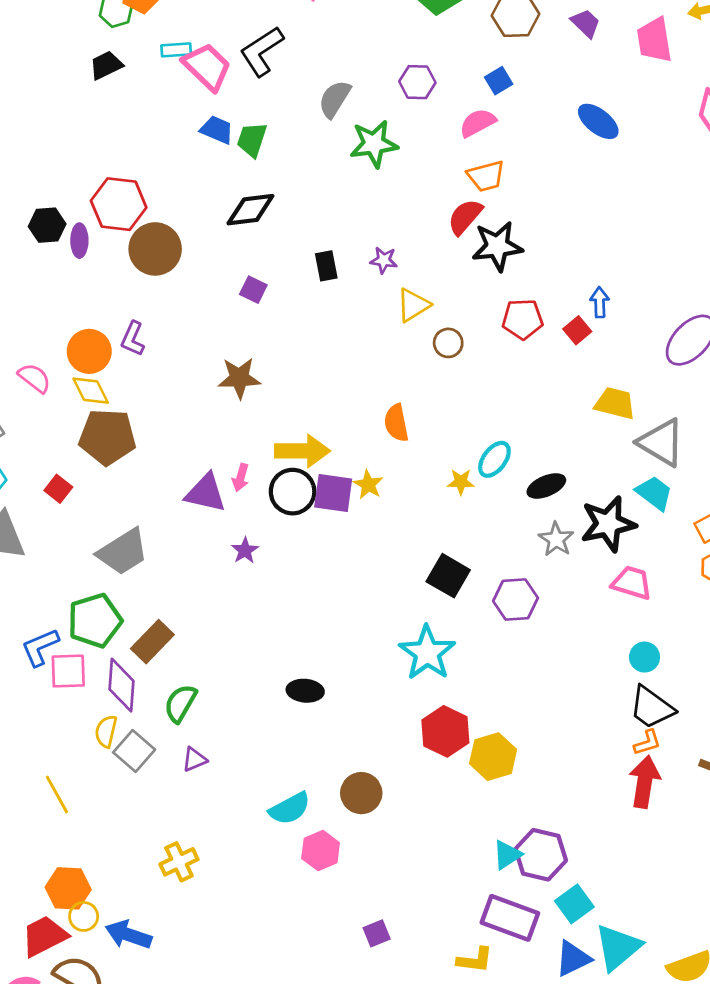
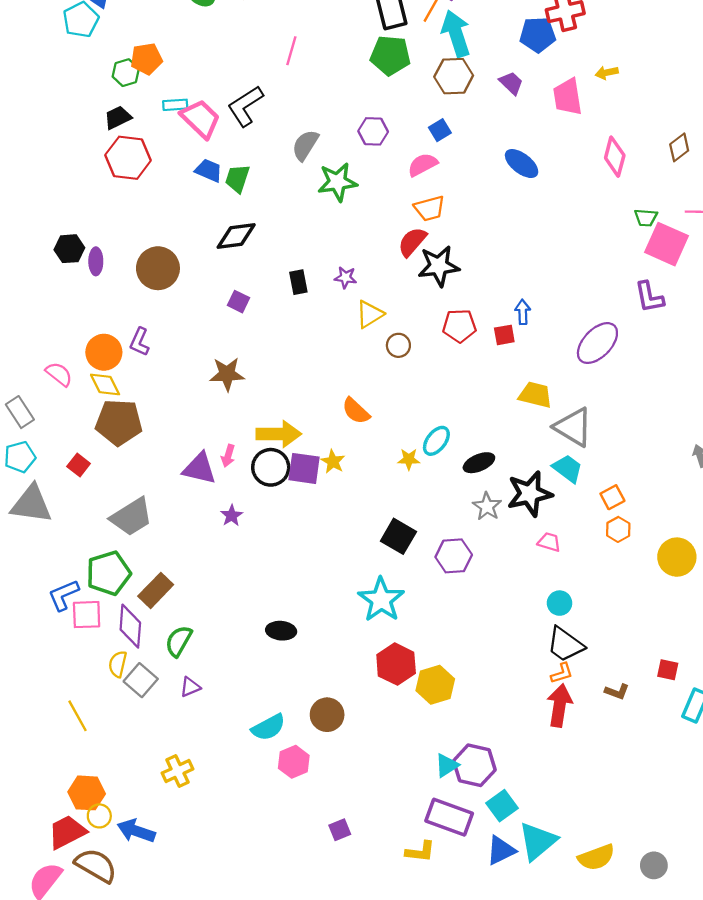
red hexagon: (119, 204) -> (128, 158), moved
red square: (577, 330) -> (504, 335), turned 30
orange semicircle: (396, 423) -> (356, 411), turned -36
pink trapezoid: (632, 583) -> (549, 542), size x0.7

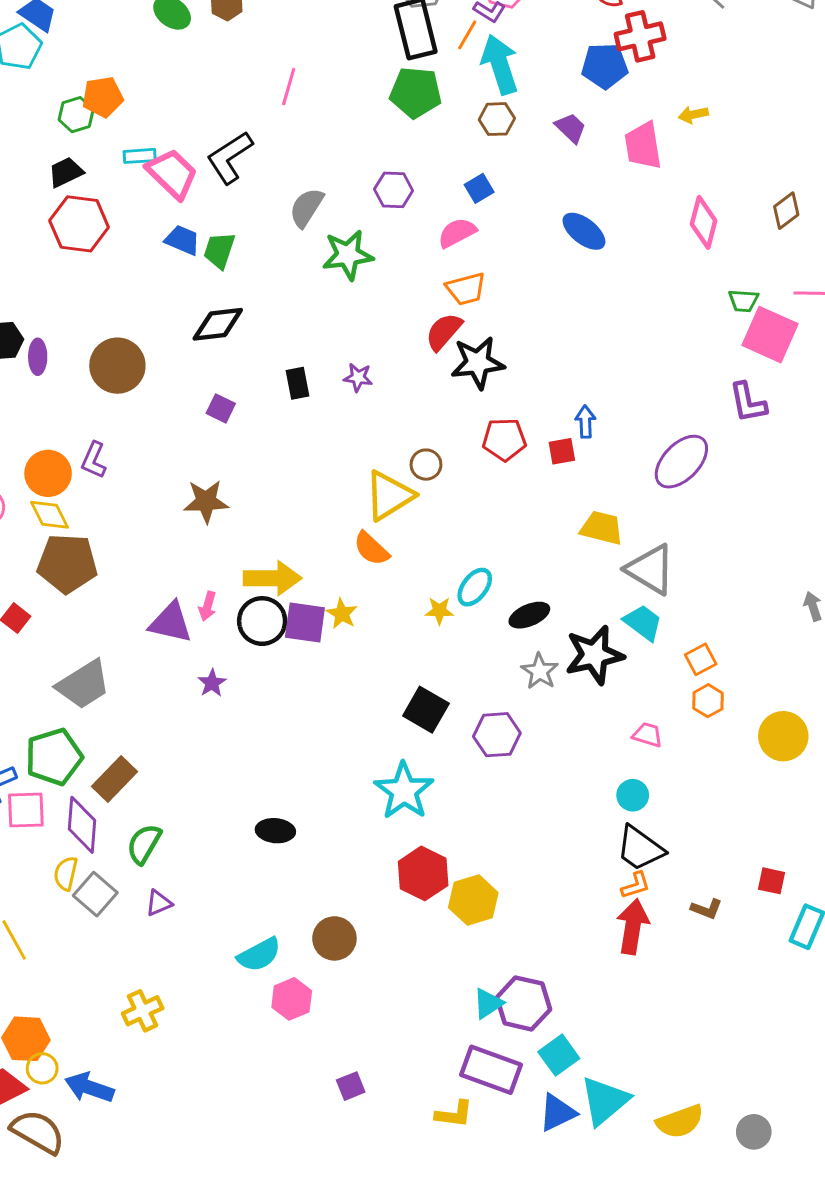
brown hexagon: (454, 76) -> (497, 119), size x0.7
yellow triangle: (370, 314) -> (389, 496), moved, size x1.4
pink trapezoid: (549, 542) -> (647, 735), moved

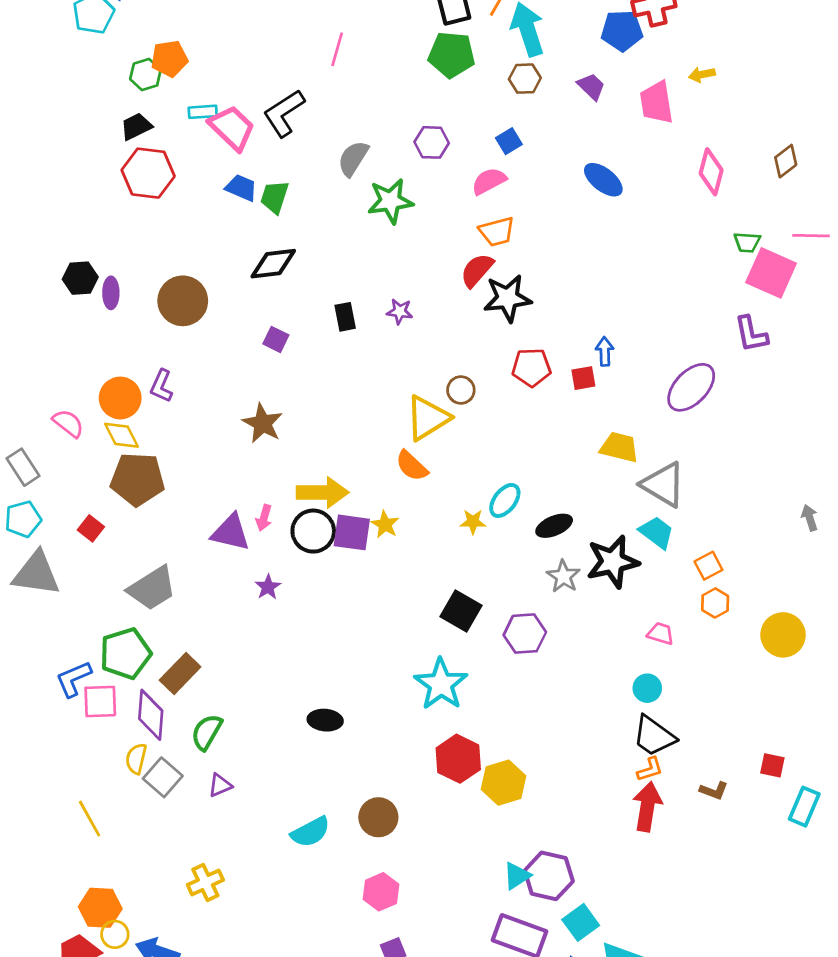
brown star: (206, 501) -> (263, 423), turned 30
pink hexagon: (292, 999) -> (381, 892), moved

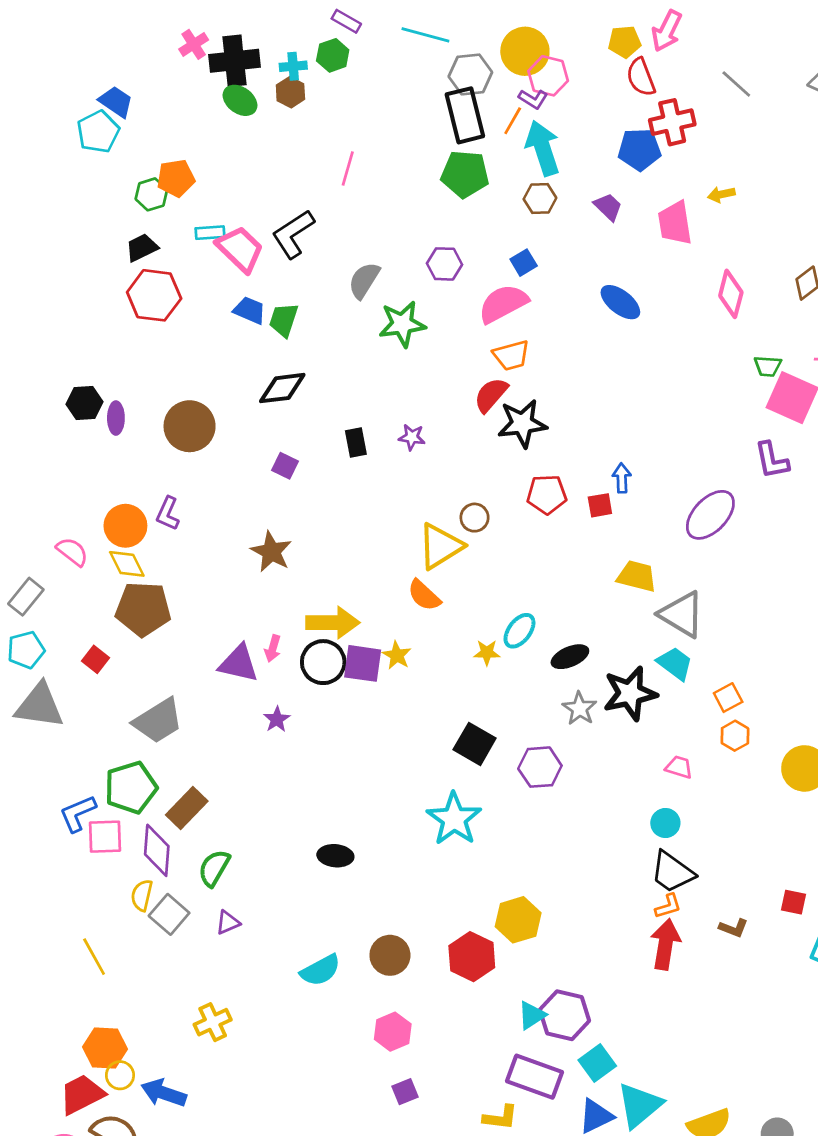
pink semicircle: (489, 181) -> (503, 304), size x1.4
gray rectangle: (23, 467) -> (26, 597), turned 72
red hexagon: (458, 759) -> (472, 957), moved

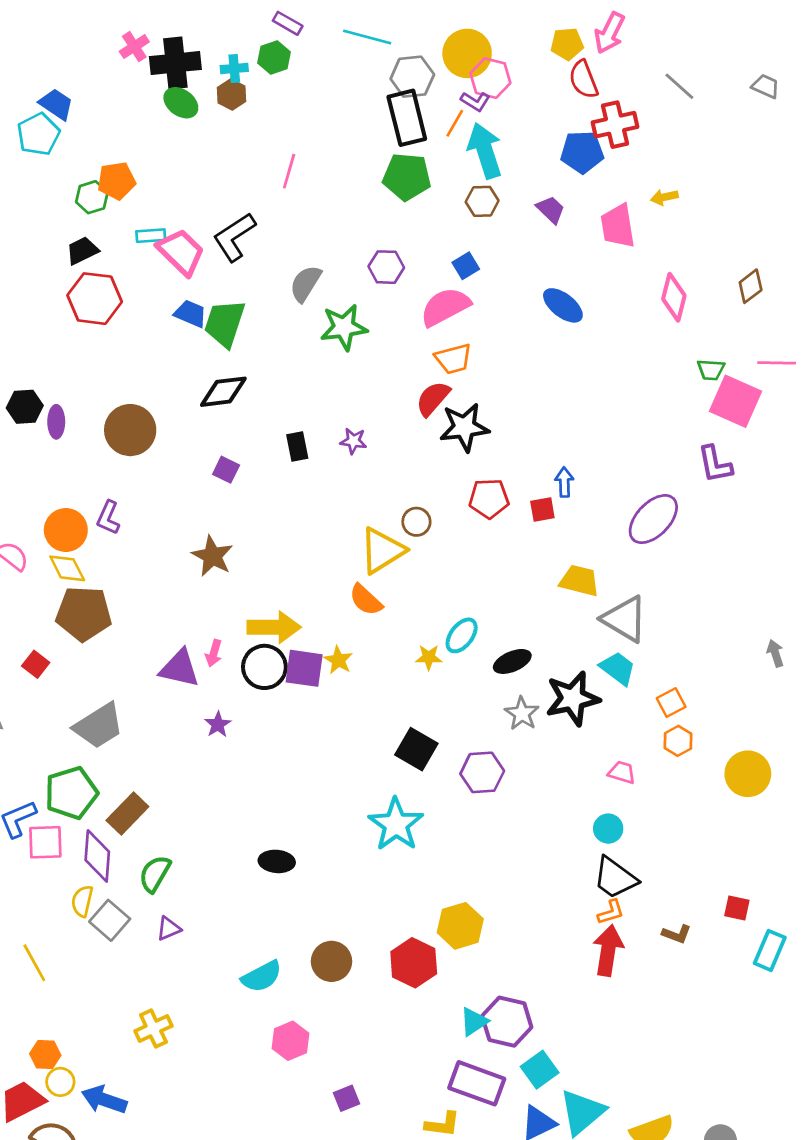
green trapezoid: (284, 320) -> (225, 323), size x1.4
pink hexagon: (393, 1032) -> (290, 1041), moved
orange hexagon: (105, 1048) -> (45, 1055), size x0.7

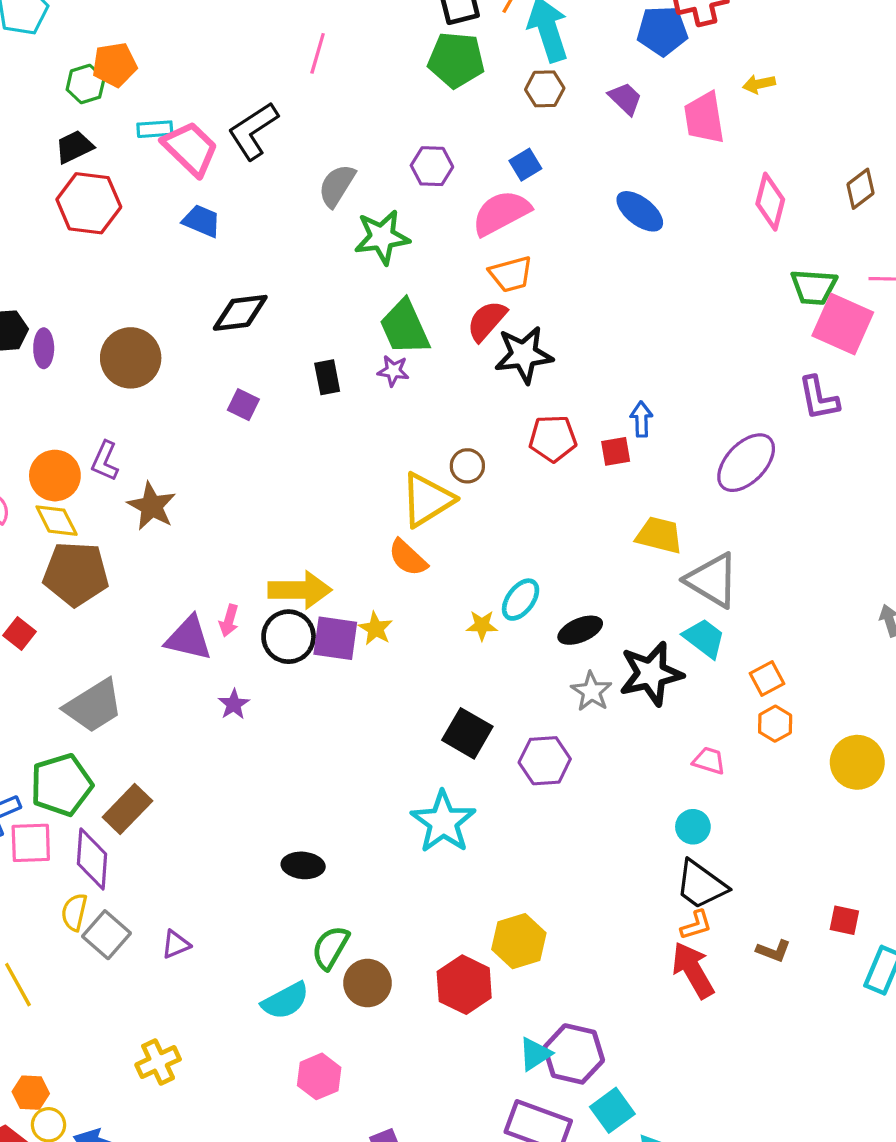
green trapezoid: (225, 323) -> (405, 327), moved, turned -42
green trapezoid: (711, 370) -> (814, 287), size x1.4
brown star: (212, 556) -> (152, 506), moved
green semicircle: (155, 874) -> (330, 948), moved
red arrow: (608, 950) -> (693, 970), turned -39

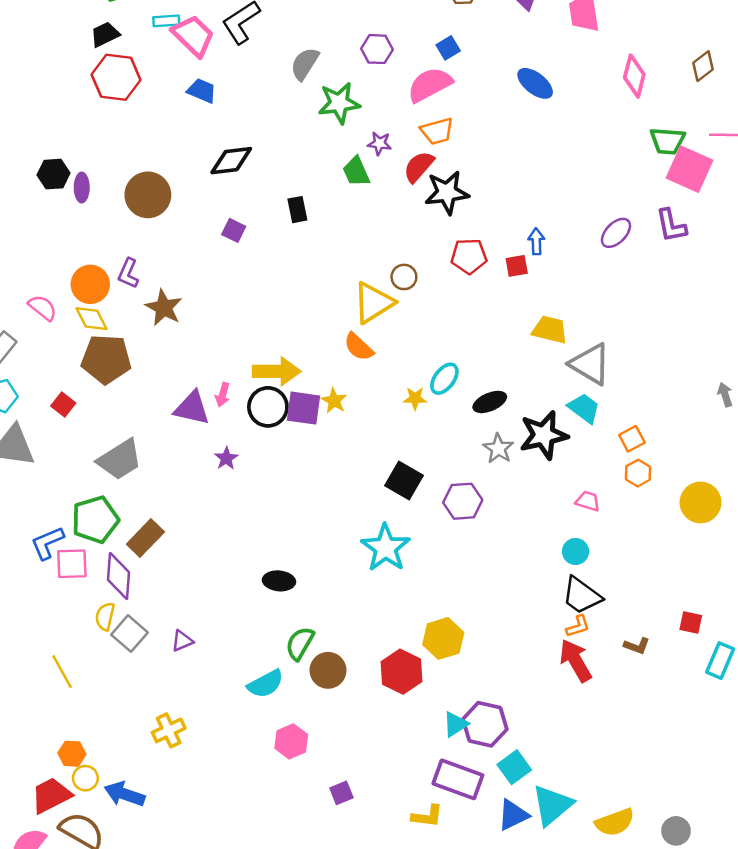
green trapezoid: (405, 327) -> (356, 172), size x0.7
purple star: (393, 371) -> (379, 143), moved
purple ellipse: (746, 463) -> (616, 233), moved, size x0.7

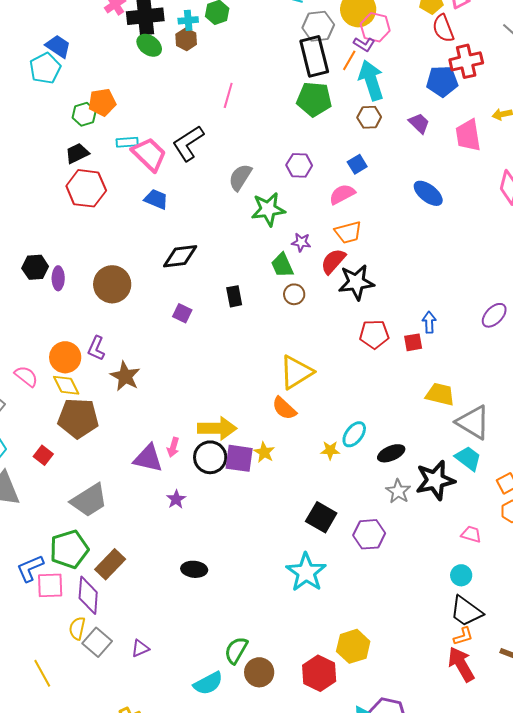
pink semicircle: (430, 85) -> (342, 194), size x0.7
brown circle: (404, 277) -> (294, 294), moved
black ellipse: (279, 581) -> (194, 569), moved

